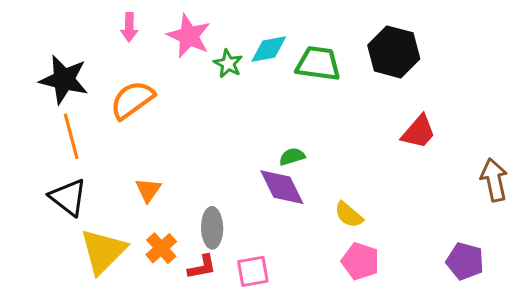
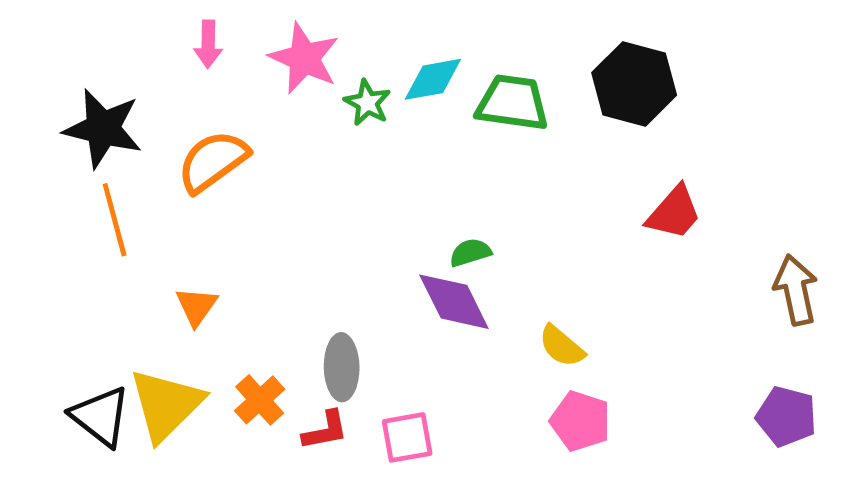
orange triangle: (148, 190) -> (196, 306), moved
black triangle: (68, 197) -> (101, 416), moved
purple pentagon: (465, 261) -> (786, 416), moved

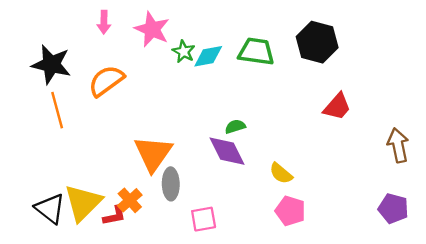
cyan diamond: (433, 79) -> (208, 56), moved
orange triangle: (196, 306) -> (153, 153), moved, size x1.8
red L-shape: (325, 430) -> (115, 216), moved

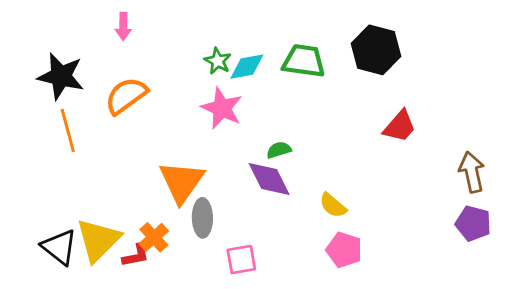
pink star: (152, 29) -> (222, 108), moved
purple pentagon: (393, 209) -> (473, 223), moved

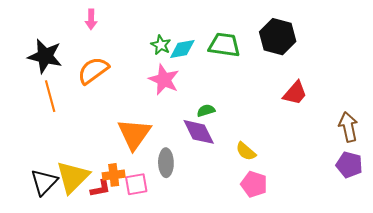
gray ellipse: (202, 218) -> (166, 163), moved
orange cross: (154, 237) -> (114, 175), turned 35
black triangle: (59, 247) -> (44, 182), turned 36
pink square: (241, 260) -> (136, 184), moved

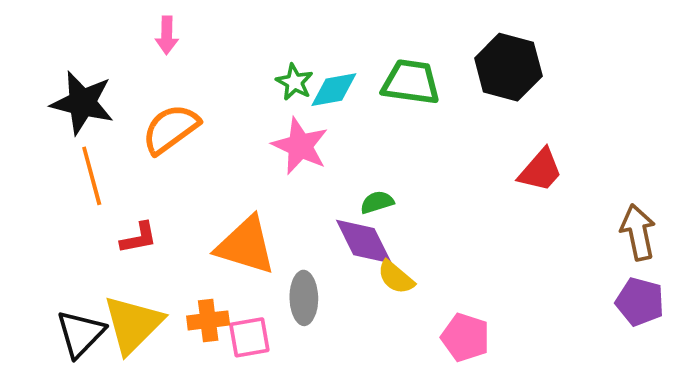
orange triangle: (134, 134) -> (246, 245), turned -48
yellow semicircle: (246, 151) -> (396, 277), moved
red L-shape: (100, 188) -> (139, 238), moved

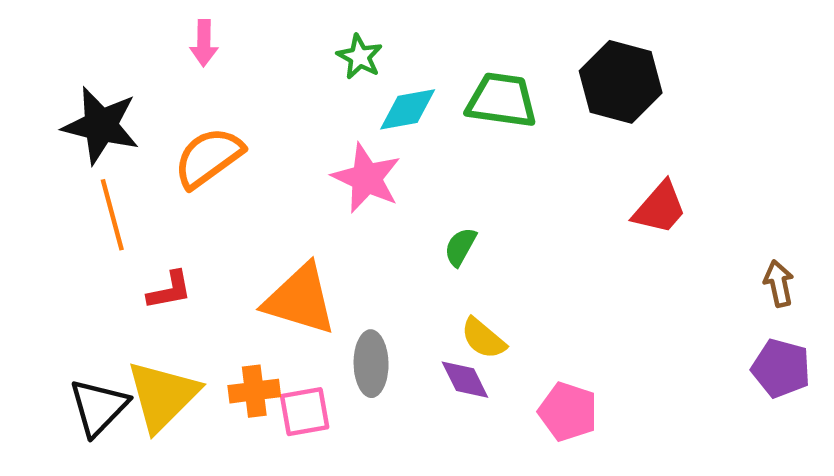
green star: (294, 82) -> (360, 57), moved
green semicircle: (377, 202) -> (460, 247), turned -44
brown arrow: (638, 232) -> (779, 283), size x0.7
purple diamond: (364, 242) -> (465, 380), moved, size x0.7

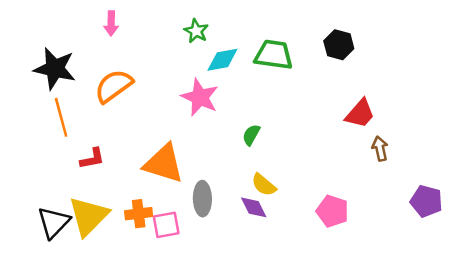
black hexagon: (621, 82) -> (339, 45), size x0.7
brown arrow: (779, 283) -> (380, 149), moved
pink pentagon: (568, 412) -> (333, 211), moved

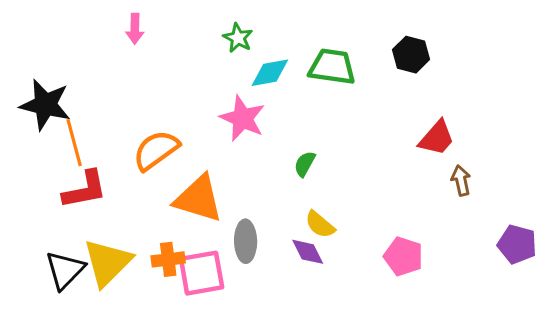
black star: (55, 69) -> (45, 105), moved
orange semicircle: (114, 86) -> (156, 150), moved
red L-shape: (92, 159) -> (85, 190), moved, size x1.5
pink square: (166, 225) -> (202, 273), size x1.4

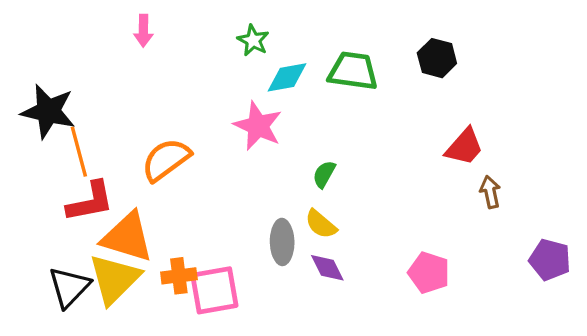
orange triangle: (199, 199) -> (127, 237), moved
yellow semicircle: (320, 225) -> (321, 224), moved
gray ellipse: (246, 241) -> (282, 242), moved

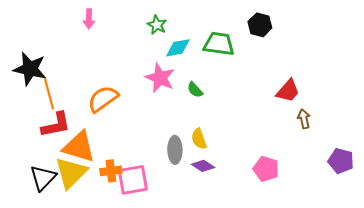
black hexagon: (437, 58) -> (260, 25), moved
green semicircle: (324, 174) -> (195, 90), moved, turned -72
yellow semicircle: (321, 224) -> (199, 139), turned 30
purple diamond: (327, 268) -> (203, 166), turned -30

